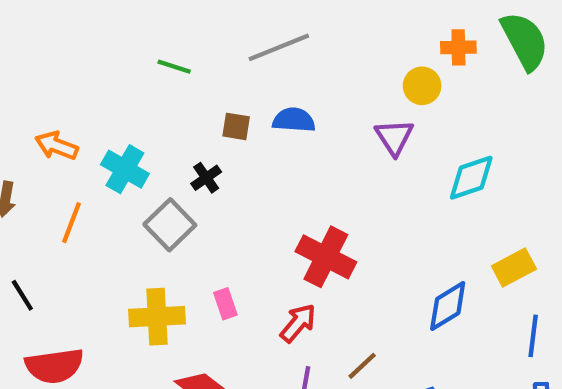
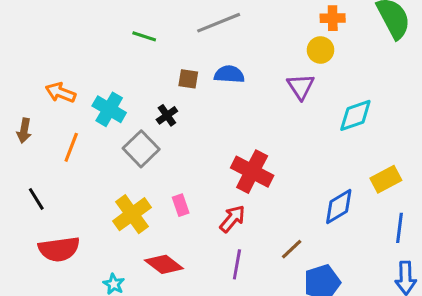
orange cross: (458, 47) -> (333, 18), moved
yellow cross: (157, 317) -> (132, 214), turned -33
brown line: (362, 366) -> (292, 249), moved

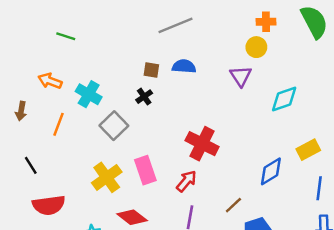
green line: (144, 36) -> (66, 36), moved
black cross: (167, 115) -> (144, 97), moved
pink rectangle: (181, 205) -> (145, 170), size x1.6

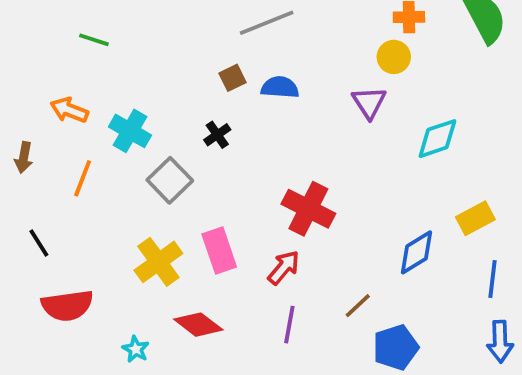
brown square: (151, 70) -> (232, 78), moved, turned -35

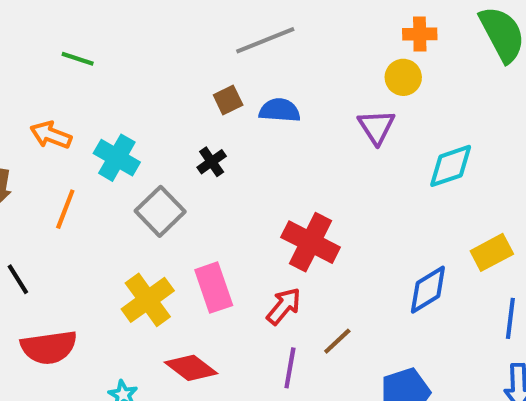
brown line: (358, 306) -> (337, 341), moved

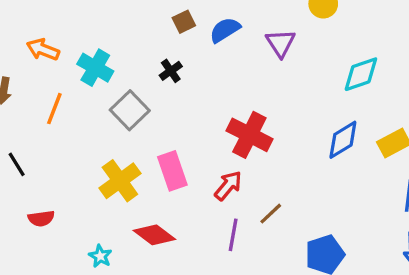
blue semicircle: (280, 110) -> (225, 30), turned -36
purple triangle: (376, 127) -> (281, 43), moved
blue diamond: (428, 290) -> (343, 140), moved
red semicircle: (49, 347) -> (41, 218), size x0.6

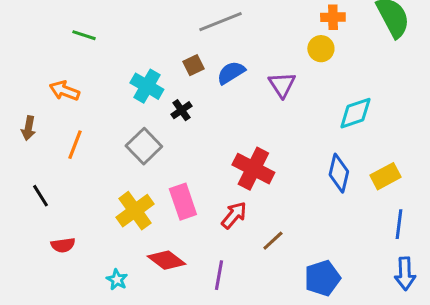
cyan cross: (95, 68) -> (147, 86), moved
blue diamond: (343, 140) -> (339, 173), turned -45
purple line: (233, 235) -> (219, 275), moved

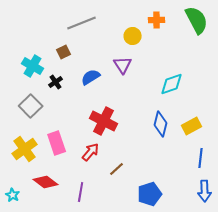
yellow circle: (321, 49) -> (133, 36), moved
blue semicircle: (231, 73) -> (91, 77), moved

